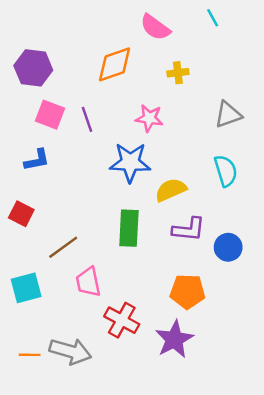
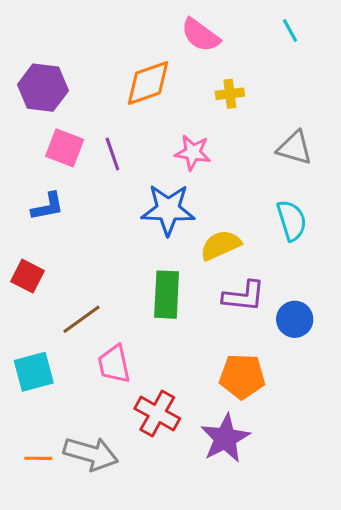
cyan line: (213, 18) -> (290, 30), moved
gray triangle: (228, 115) -> (295, 148), turned 36

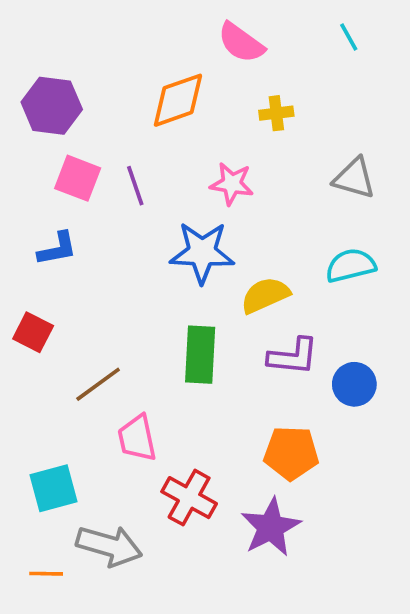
cyan semicircle: (292, 220) -> (351, 265), turned -87
cyan square: (34, 372) -> (54, 488), moved
orange line: (38, 458) -> (46, 574), moved

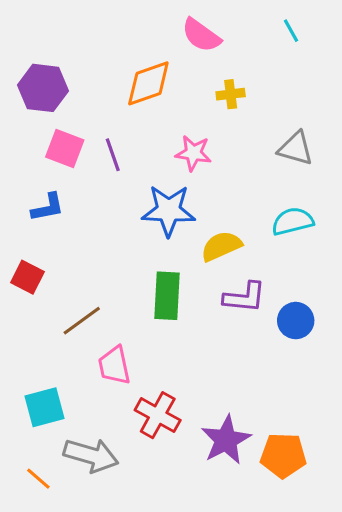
orange pentagon: (291, 453) -> (283, 455), moved
orange line: (46, 574) -> (38, 479), turned 40

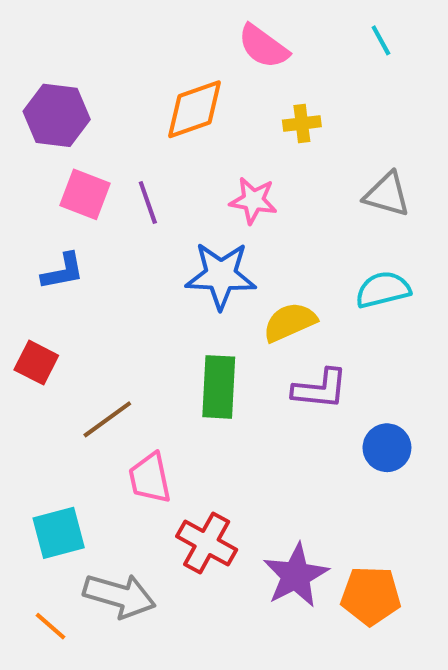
blue circle: (296, 321) -> (387, 448), moved

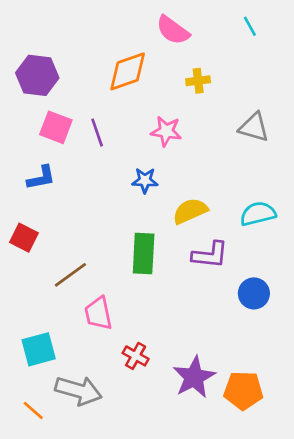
blue star: (221, 275) -> (145, 180), size x0.6
cyan semicircle: (383, 290) -> (258, 214), moved
red cross: (207, 543) -> (136, 356), size x0.7

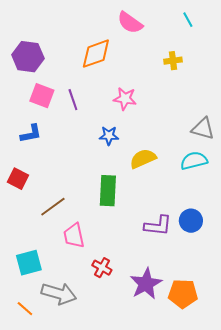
yellow cross: (198, 81) -> (173, 61), moved
gray triangle: (254, 127) -> (203, 129), moved
purple L-shape: (210, 255) -> (158, 226), moved

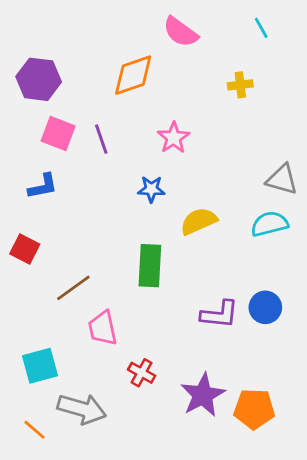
pink star: (125, 99) -> (174, 138), turned 30

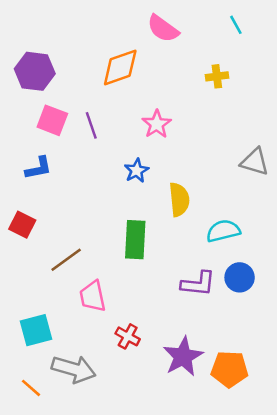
blue star: (151, 189) -> (137, 171), turned -30
yellow semicircle: (199, 221) -> (179, 199), turned 108
cyan semicircle: (270, 224) -> (223, 231), moved

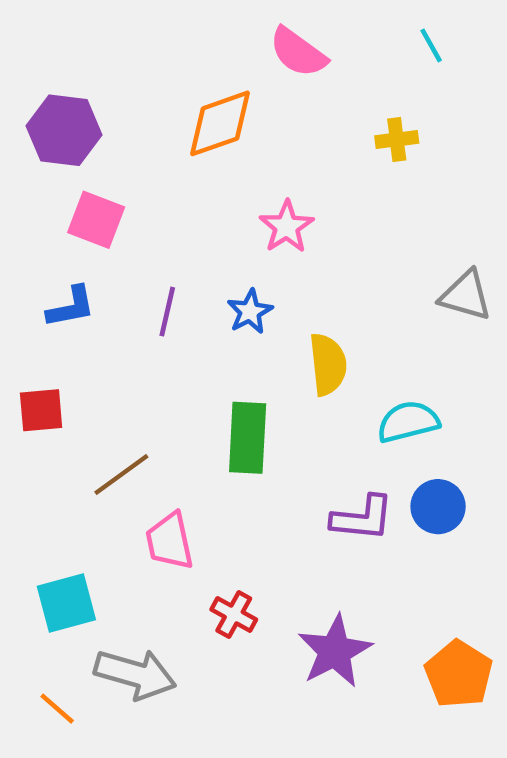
purple line: (91, 125) -> (167, 312), moved, turned 32
red square: (22, 225) -> (41, 410), turned -32
orange pentagon: (229, 369) -> (459, 674), moved, turned 30

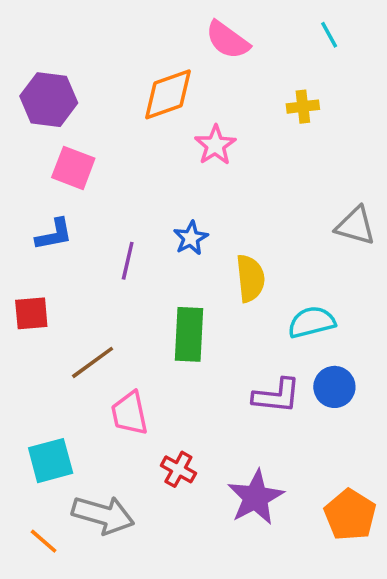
pink star: (287, 227) -> (215, 145), moved
purple line: (167, 312) -> (128, 261), moved

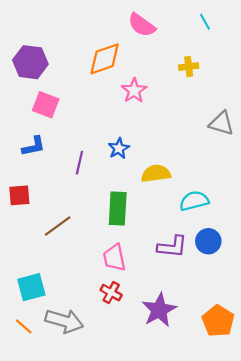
gray triangle: (355, 226) -> (221, 123), moved
yellow semicircle: (250, 278) -> (156, 174), turned -92
pink trapezoid: (129, 413) -> (114, 258), moved
orange line: (44, 541) -> (24, 326), moved

